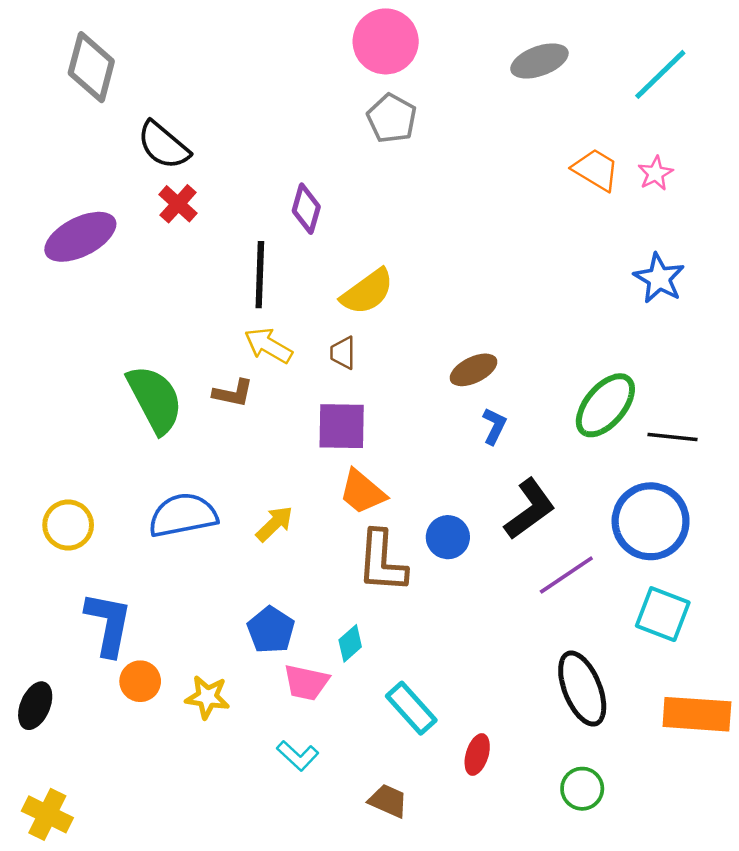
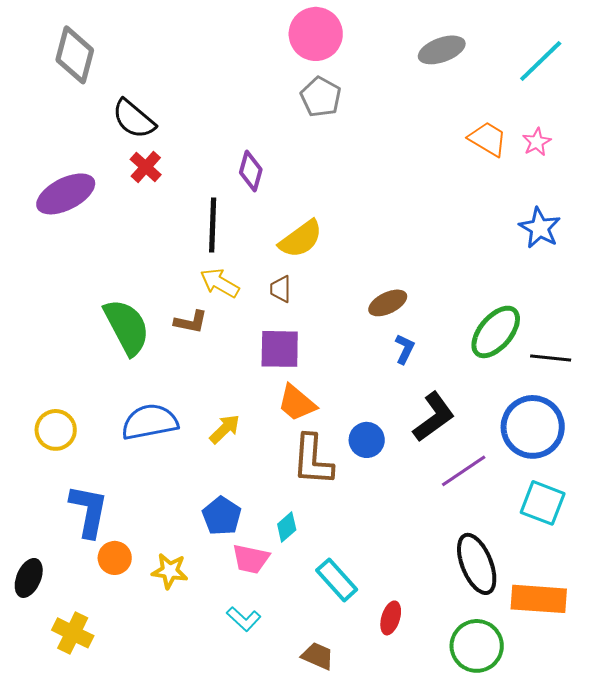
orange rectangle: (697, 714) -> (539, 599), moved
green circle: (582, 789) -> (477, 646), size x1.5
yellow cross: (47, 814) -> (73, 633), moved

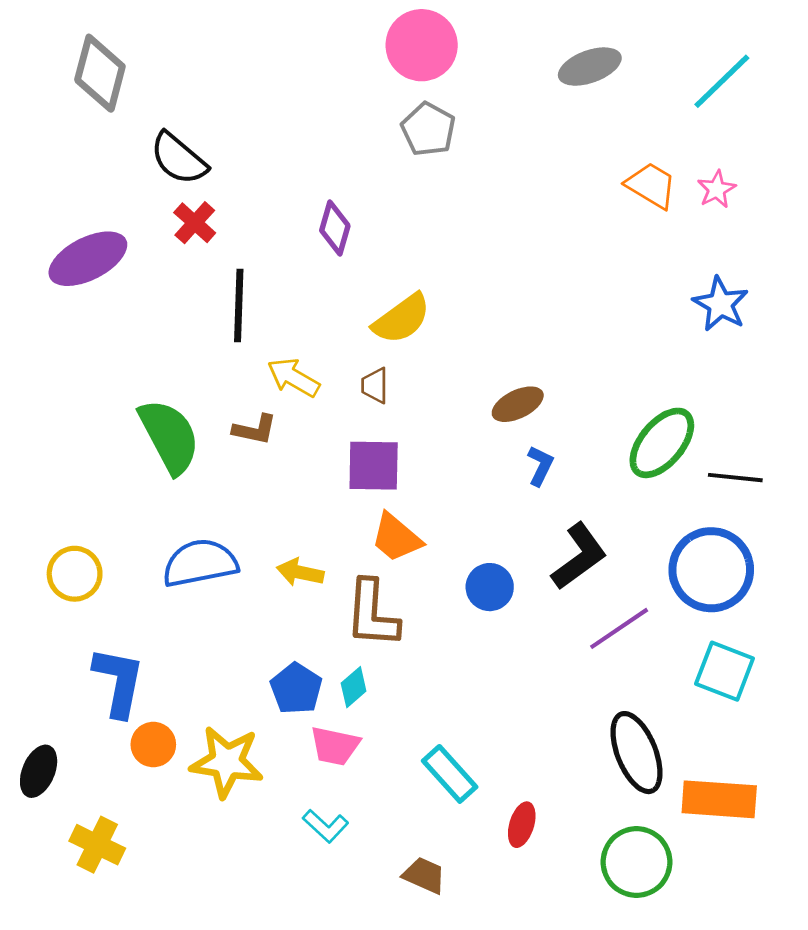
black line: (213, 225) -> (239, 305), moved
yellow arrow: (225, 429) -> (300, 572), turned -124
brown L-shape: (313, 460) -> (372, 614), moved
cyan diamond: (287, 527) -> (354, 687), moved
yellow star: (170, 571) -> (227, 762), size x1.5

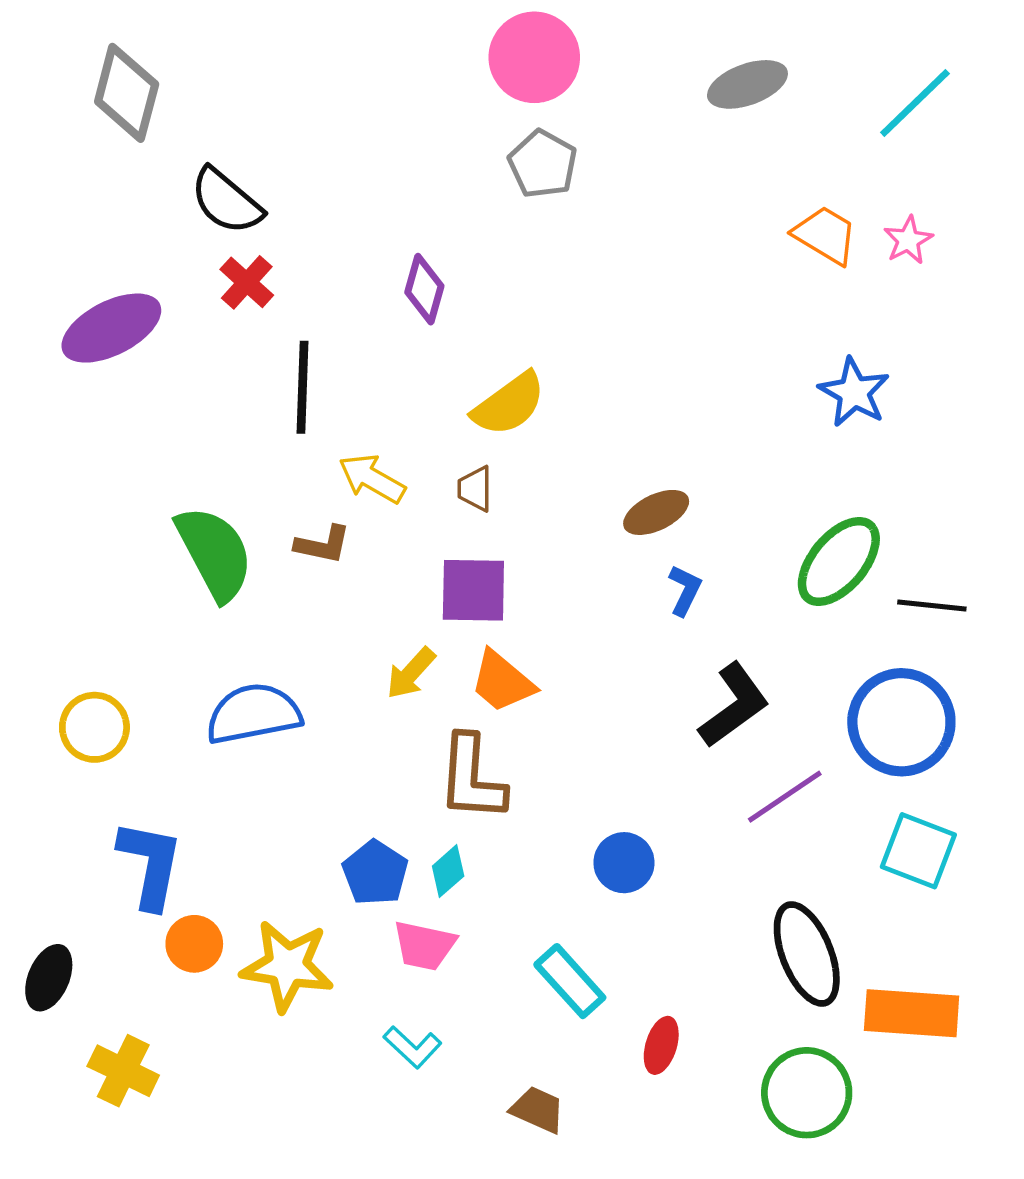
blue star: (721, 304) -> (854, 392), moved
yellow arrow: (300, 572) -> (411, 673), moved, turned -60
blue circle: (490, 587) -> (624, 863), moved

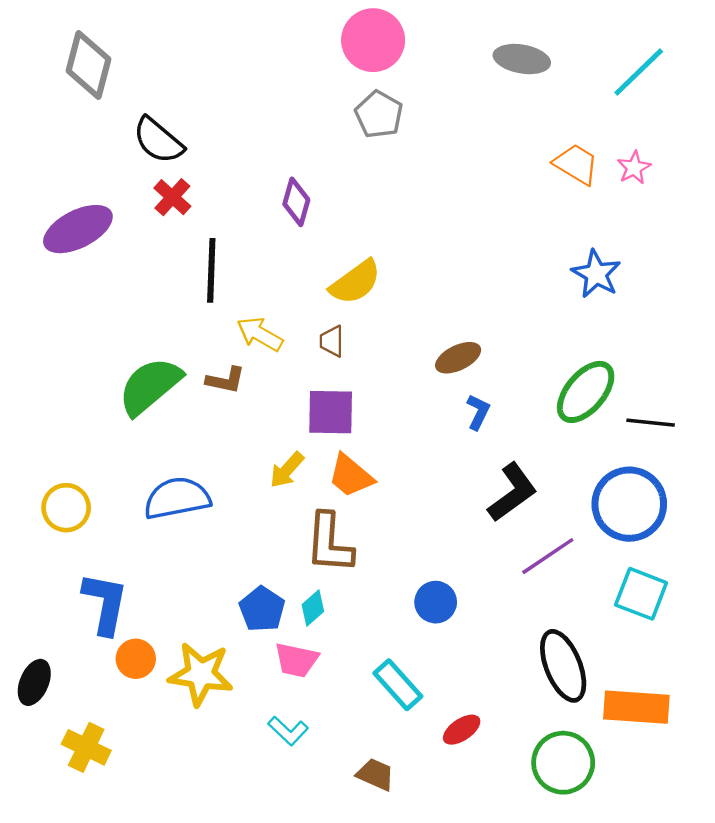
gray ellipse: (747, 84) -> (522, 59), turned 30
green semicircle: (215, 553) -> (150, 386), turned -102
red ellipse: (661, 1045) -> (462, 730), turned 39

